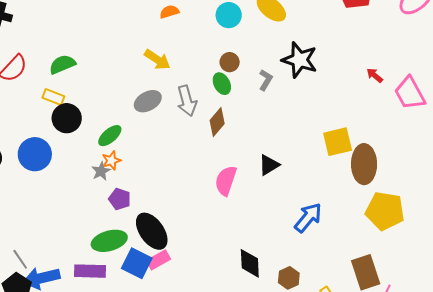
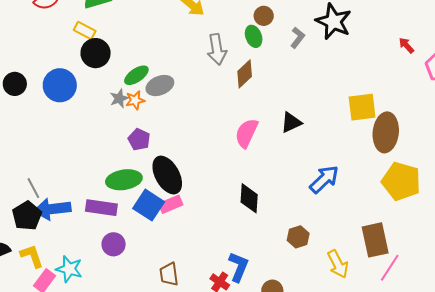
gray ellipse: (148, 101) -> (160, 86), moved
gray star: (101, 171) -> (119, 98), moved
black diamond: (250, 263) -> (249, 198), moved

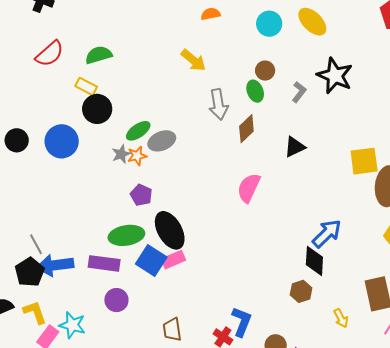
black triangle: (291, 122) -> (295, 147), moved
black diamond: (249, 198) -> (314, 261), moved
yellow arrow: (338, 264) -> (341, 318), size x0.7

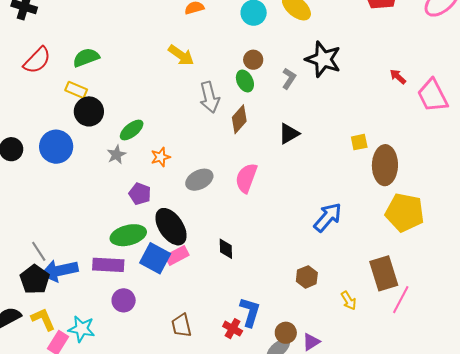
gray ellipse: (162, 141) -> (199, 180), moved
orange star: (137, 156) -> (161, 157), moved
yellow square: (364, 161) -> (359, 142), size x0.6
black diamond: (314, 261) -> (226, 249), moved, size x0.7

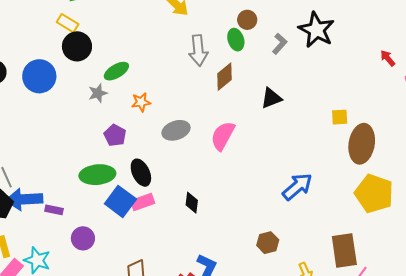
black ellipse: (171, 227) -> (141, 173), size x0.7
purple rectangle: (108, 265) -> (54, 210), moved, size x0.6

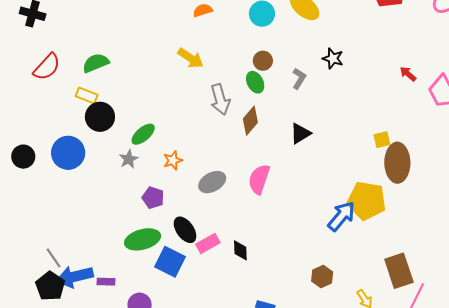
black star: (316, 30) -> (333, 58), size x0.6
yellow square: (340, 117) -> (382, 140), moved
yellow pentagon: (374, 194) -> (367, 201), moved
pink rectangle: (143, 202) -> (208, 243), moved

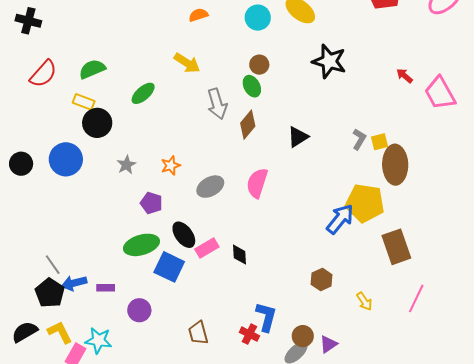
black star: (333, 58) -> (329, 61), size x1.6
gray L-shape: (299, 79) -> (359, 139), moved
green ellipse: (143, 134) -> (143, 93), moved
brown rectangle: (399, 271) -> (396, 247), moved
blue arrow: (75, 277) -> (74, 283), size x0.7

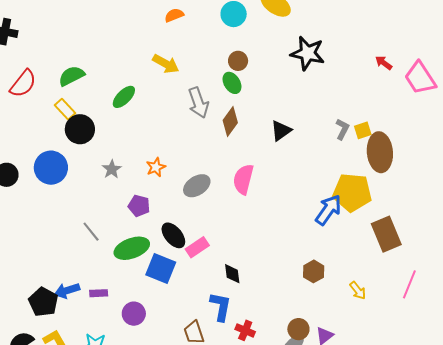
yellow rectangle: (84, 102) -> (65, 109), turned 30
black diamond: (239, 255) -> (232, 274), moved
gray line: (53, 265) -> (91, 232), moved
blue L-shape: (266, 317) -> (221, 307), moved

